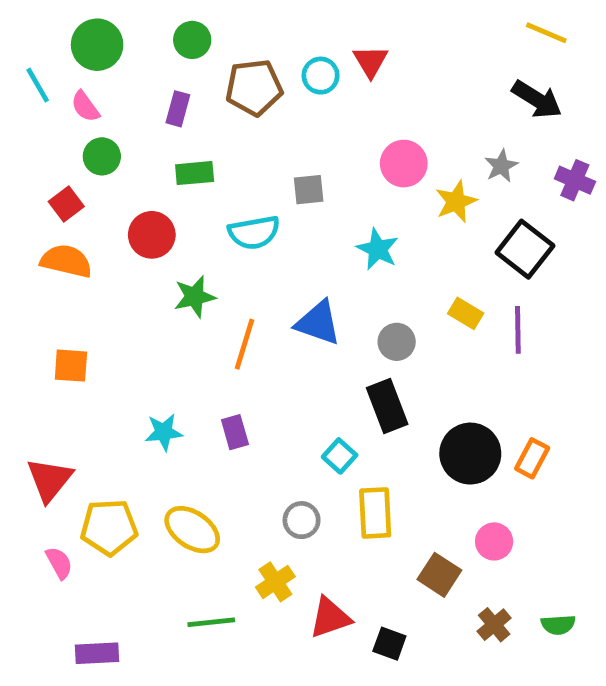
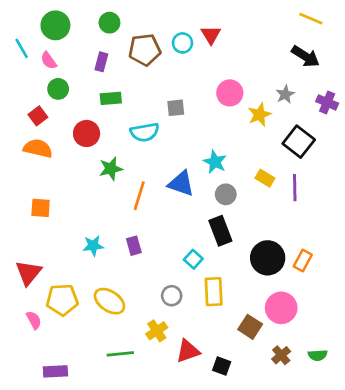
cyan star: (378, 249) -> (215, 162), moved
pink circle: (494, 541) -> (281, 308), size x1.5

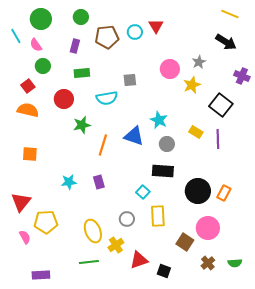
gray star: (285, 94) -> (199, 62), moved
black rectangle: (220, 231) -> (163, 171), turned -65
yellow ellipse: (109, 301) -> (93, 231), moved, turned 35

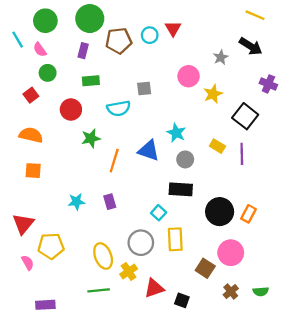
green circle: (81, 17) -> (90, 19), size x1.6
gray star: (199, 62) -> (221, 57), moved
orange semicircle: (28, 110) -> (31, 135), moved
gray circle: (127, 219) -> (141, 243), size x1.5

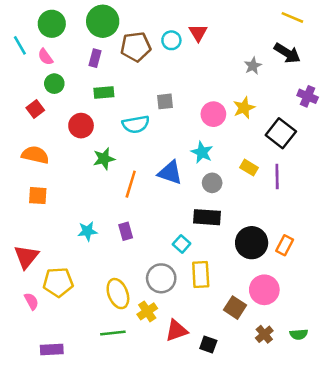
pink circle: (189, 76) -> (213, 114), moved

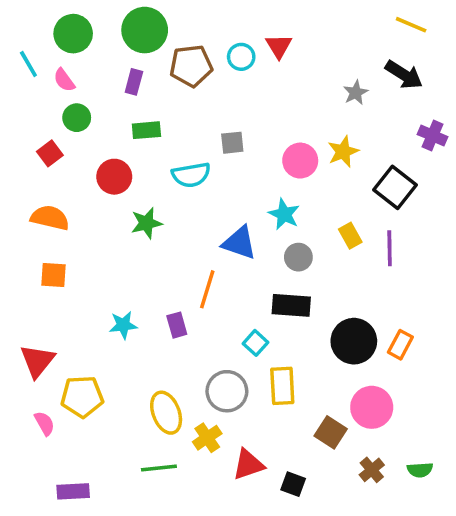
yellow rectangle: (249, 168) -> (350, 236), turned 30
orange line: (131, 184) -> (207, 289), moved

